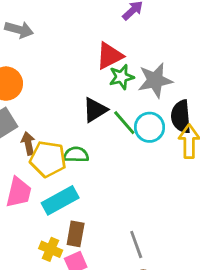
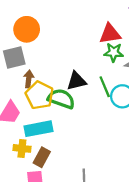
black triangle: (95, 110) -> (76, 81), moved
green semicircle: (76, 155) -> (61, 99), size x1.4
yellow cross: (51, 249) -> (22, 148), moved, turned -35

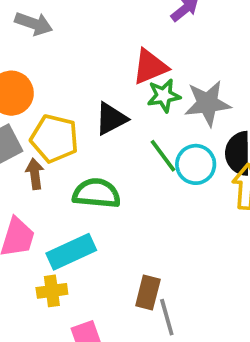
black triangle: (76, 81) -> (111, 119), moved
yellow pentagon: (39, 95) -> (54, 138), moved
brown rectangle: (42, 157) -> (148, 292), moved

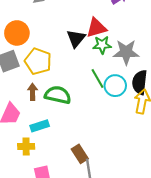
black triangle: (111, 119) -> (76, 39), moved, turned -30
brown arrow: (35, 174) -> (33, 92), moved
cyan rectangle: (71, 252) -> (40, 126), size x0.7
brown rectangle: (148, 292) -> (80, 154), turned -54

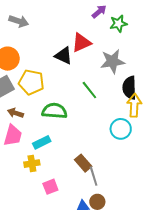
black triangle: (76, 39) -> (64, 56), turned -36
green star: (102, 45) -> (119, 24), moved
cyan circle: (115, 86) -> (121, 129), moved
brown arrow: (33, 92) -> (15, 113), moved, turned -63

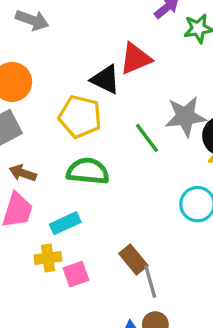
gray star: (112, 61) -> (185, 116), moved
yellow pentagon: (31, 82) -> (80, 117), moved
pink square: (50, 187) -> (76, 274), moved

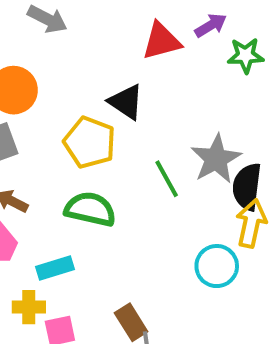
red triangle: (136, 59) -> (161, 41), moved
gray star: (185, 116) -> (216, 159), turned -30

